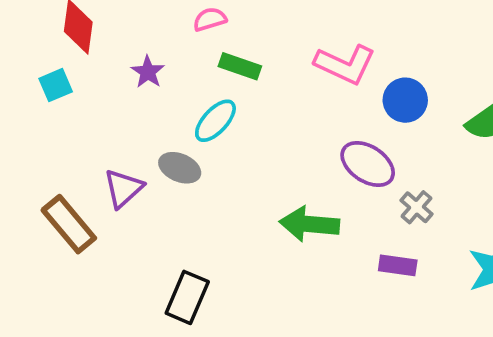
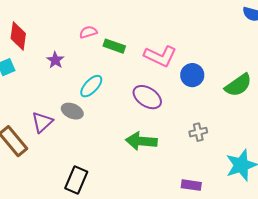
green rectangle: (240, 66) -> (114, 46), moved
purple ellipse: (368, 164) -> (147, 97), moved
gray cross: (417, 207) -> (198, 132), turned 36
purple rectangle: (398, 265) -> (191, 185), moved

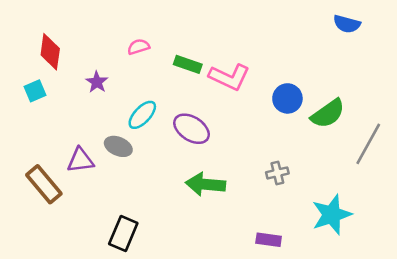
green rectangle: (114, 46) -> (188, 64), moved
blue circle: (192, 75) -> (287, 98), moved
purple ellipse: (147, 97) -> (192, 129), moved
purple triangle: (42, 122) -> (80, 160), turned 35

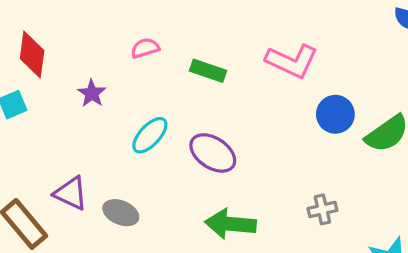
pink L-shape: (229, 77) -> (292, 61), moved
gray ellipse: (118, 146) -> (121, 213), moved
purple triangle: (80, 160) -> (71, 193), turned 32

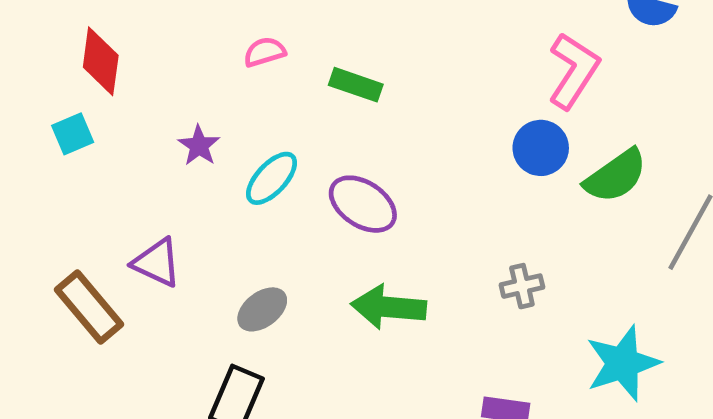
pink L-shape: (292, 61) -> (573, 71), moved, turned -82
purple star: (92, 93) -> (199, 146), moved
gray ellipse: (121, 213) -> (262, 309), moved, turned -60

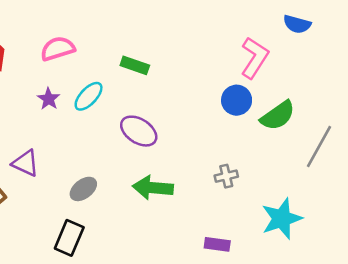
pink semicircle: (265, 52) -> (58, 49), moved, size x1.5
cyan ellipse: (272, 178) -> (89, 96), moved

